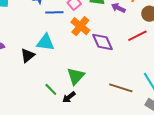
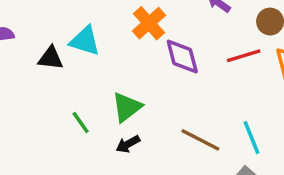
black triangle: (28, 56) -> (51, 58), turned 35
black arrow: (69, 97) -> (128, 144), moved

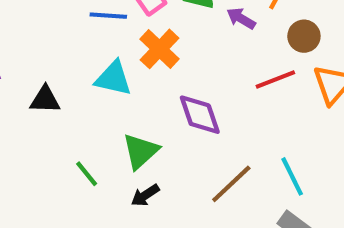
cyan triangle: (85, 41) -> (113, 78), moved
purple diamond: (182, 56) -> (200, 115), moved
brown line: (200, 140) -> (231, 184), turned -66

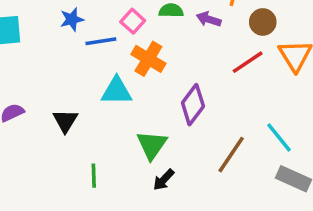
black triangle: (45, 100) -> (65, 121), turned -48
purple diamond: (200, 115) -> (193, 105), turned 69
green line: (87, 174) -> (94, 176), moved, turned 50

